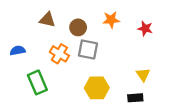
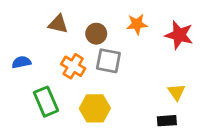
red star: (145, 29) -> (179, 35), size x1.5
yellow hexagon: (97, 88) -> (95, 108), moved

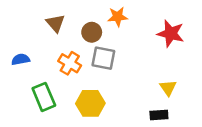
brown triangle: (58, 24) -> (55, 23), turned 36
orange star: (137, 24) -> (118, 17), moved

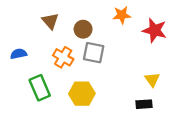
orange star: (118, 17) -> (122, 15), moved

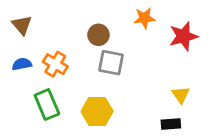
brown triangle: (50, 21) -> (22, 25), moved
red star: (155, 30) -> (183, 36), turned -30
orange cross: (63, 57) -> (55, 64), moved

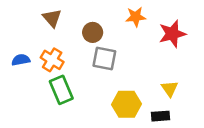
brown triangle: (22, 25) -> (52, 18), moved
green rectangle: (47, 104) -> (61, 90), moved
yellow hexagon: (97, 111) -> (127, 104), moved

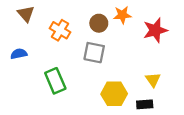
brown triangle: (52, 18) -> (26, 14), moved
brown circle: (93, 32) -> (99, 23), moved
orange cross: (52, 60) -> (60, 30), moved

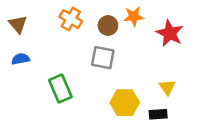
brown triangle: (26, 14) -> (18, 24), moved
orange cross: (60, 30) -> (71, 19), moved
red star: (155, 30) -> (170, 33), turned -30

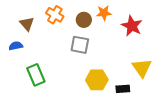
brown triangle: (18, 24) -> (27, 24), moved
yellow triangle: (167, 87) -> (142, 68), moved, size x1.5
green rectangle: (60, 88) -> (36, 75), moved

